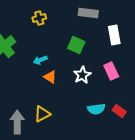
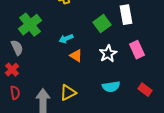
white rectangle: (114, 35) -> (126, 15), moved
green square: (76, 45) -> (102, 24), turned 30
cyan semicircle: (96, 109) -> (111, 87), moved

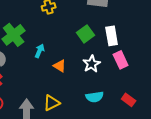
white rectangle: (126, 15) -> (112, 36), moved
cyan arrow: (66, 39) -> (40, 51), moved, turned 136

